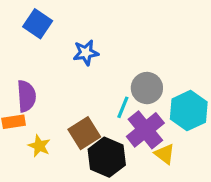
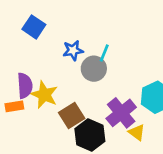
gray circle: (147, 88) -> (94, 69), moved
cyan line: (123, 107) -> (104, 53), moved
yellow star: (39, 146) -> (44, 95), moved, size x1.5

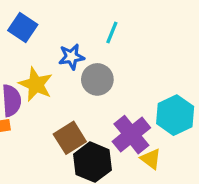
cyan line: (104, 53) -> (112, 32), moved
yellow star: (44, 95) -> (36, 84), moved

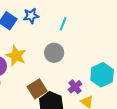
blue star: (71, 57) -> (31, 16), moved
purple cross: (131, 135) -> (75, 87), size x0.6

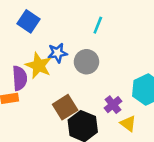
blue star: (31, 16) -> (57, 53), moved

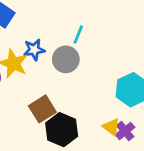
cyan line: (98, 25) -> (78, 35), moved
purple cross: (113, 105) -> (125, 131), moved

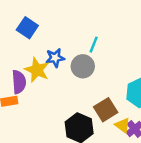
brown square: (42, 109) -> (106, 110), moved

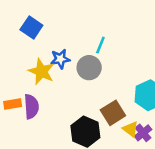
purple semicircle: (19, 82) -> (31, 107), moved

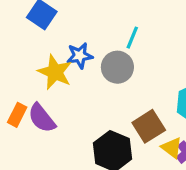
orange rectangle: (13, 104) -> (17, 115), turned -54
purple semicircle: (31, 107) -> (42, 118), turned 145

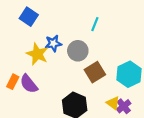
cyan line: (132, 38) -> (95, 24), moved
brown square: (149, 126) -> (95, 72), moved

